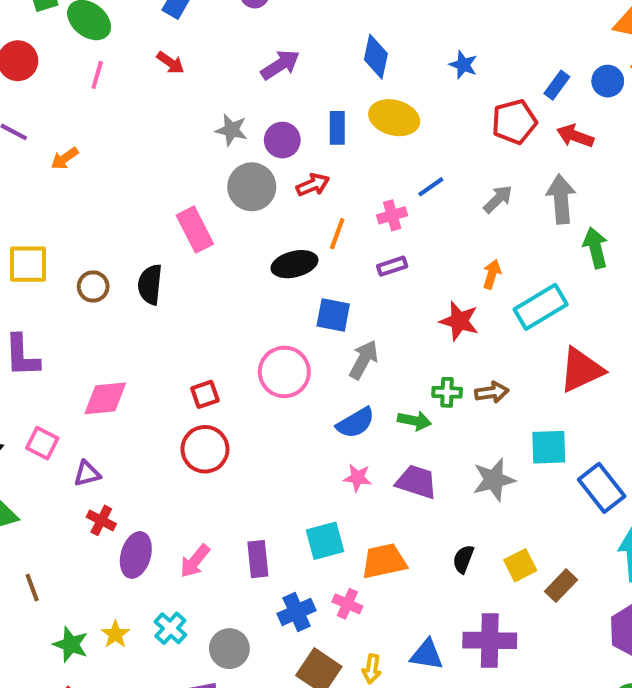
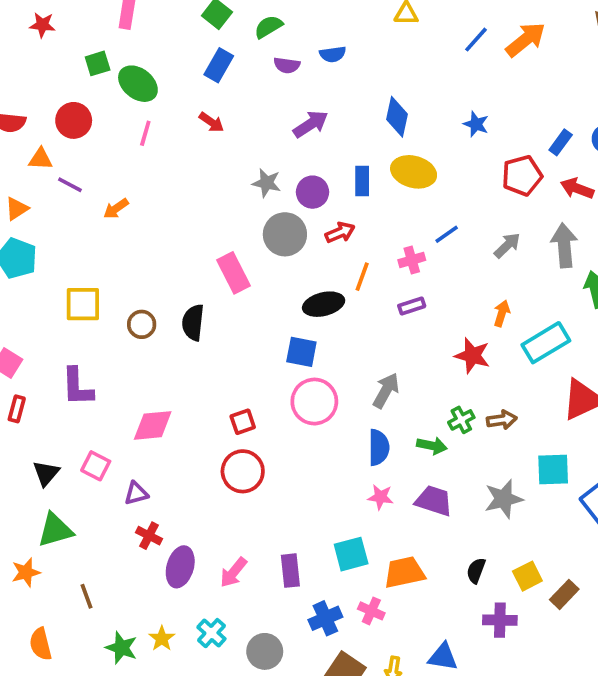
blue square: (333, 315) -> (301, 352), moved
green cross: (447, 392) -> (461, 420), turned -30
blue semicircle: (356, 423) -> (379, 447), turned -60
purple cross: (490, 640) -> (500, 620), moved, size x0.7

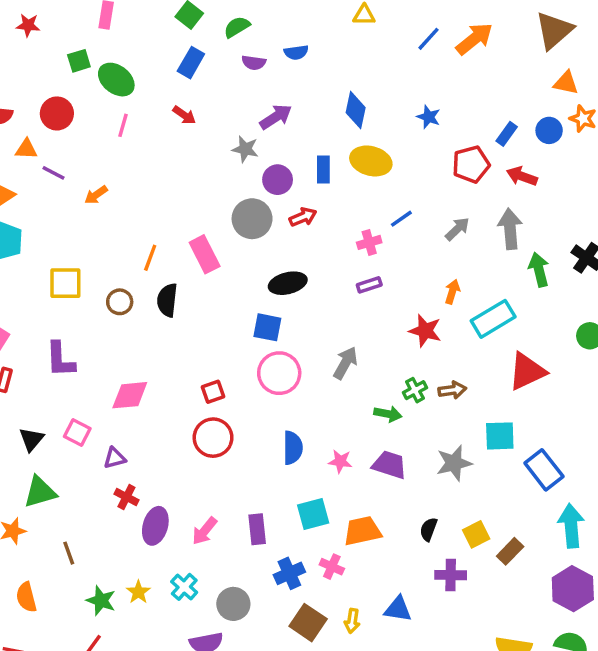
gray star: (267, 183) -> (245, 149), moved
orange line: (362, 277) -> (150, 258), moved
blue semicircle: (379, 447) -> (293, 448), moved

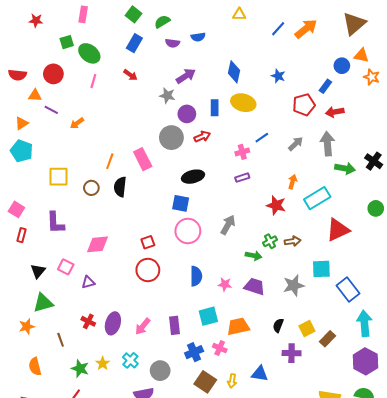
blue circle: (549, 130) -> (342, 66), moved
red arrow: (522, 176) -> (335, 112), turned -30
green arrow: (539, 270) -> (345, 168), turned 114
red cross: (126, 497) -> (88, 321), moved

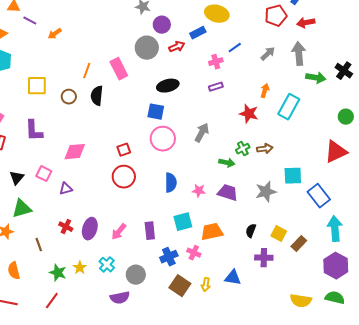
blue rectangle: (215, 108) -> (198, 33), moved, turned 63
cyan rectangle: (317, 198) -> (289, 107), turned -30
red triangle: (338, 230) -> (336, 152), moved
yellow square: (307, 329) -> (279, 234), turned -35

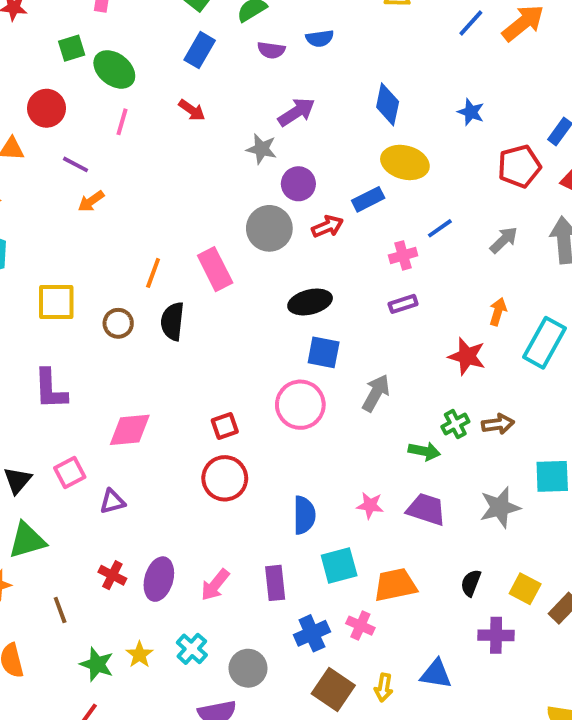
purple line: (30, 21) -> (76, 164), moved
blue square: (156, 112) -> (324, 352), moved
pink square: (44, 174) -> (70, 472), turned 35
blue semicircle: (171, 183) -> (304, 515), moved

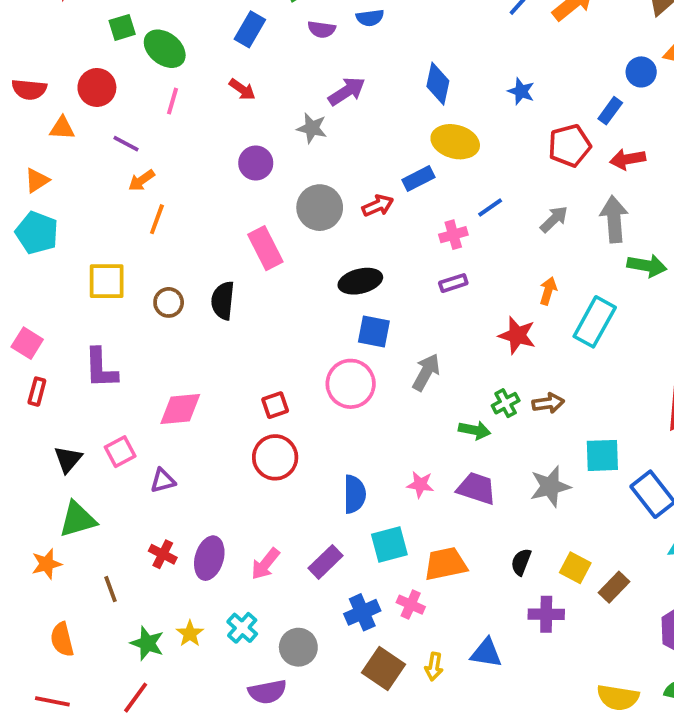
purple circle: (298, 184) -> (256, 163), moved
orange line: (153, 273) -> (157, 219), moved
purple rectangle: (275, 583) -> (325, 562), turned 52

